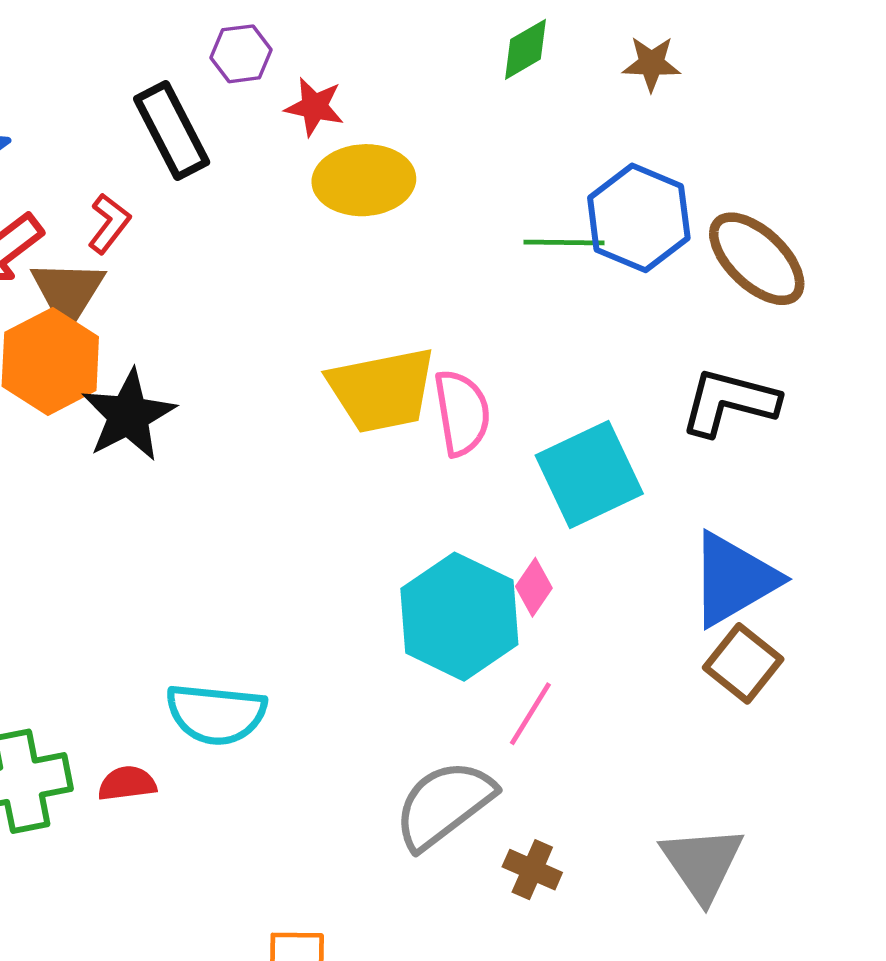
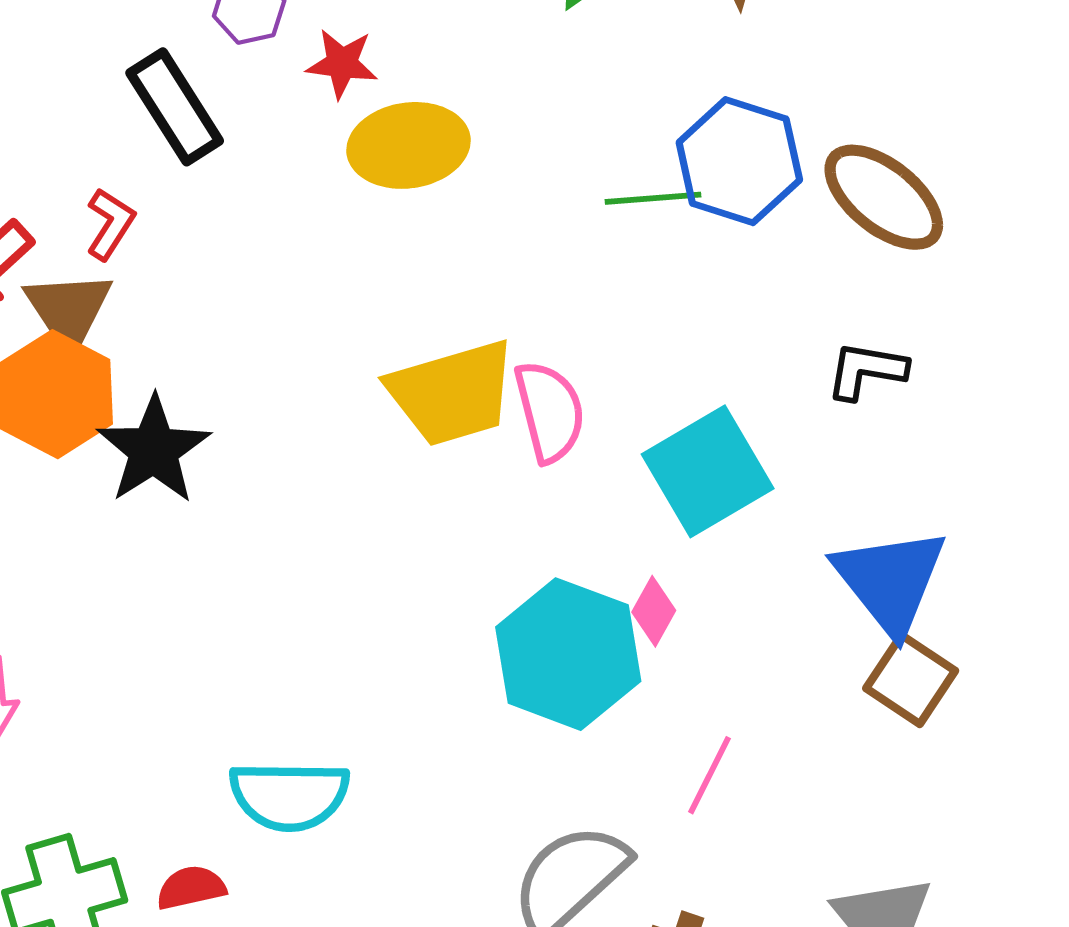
black L-shape: (729, 402) -> (866, 370), size x0.7
blue triangle: (734, 579) -> (890, 581), turned -33
pink line: (530, 714) -> (709, 775), moved

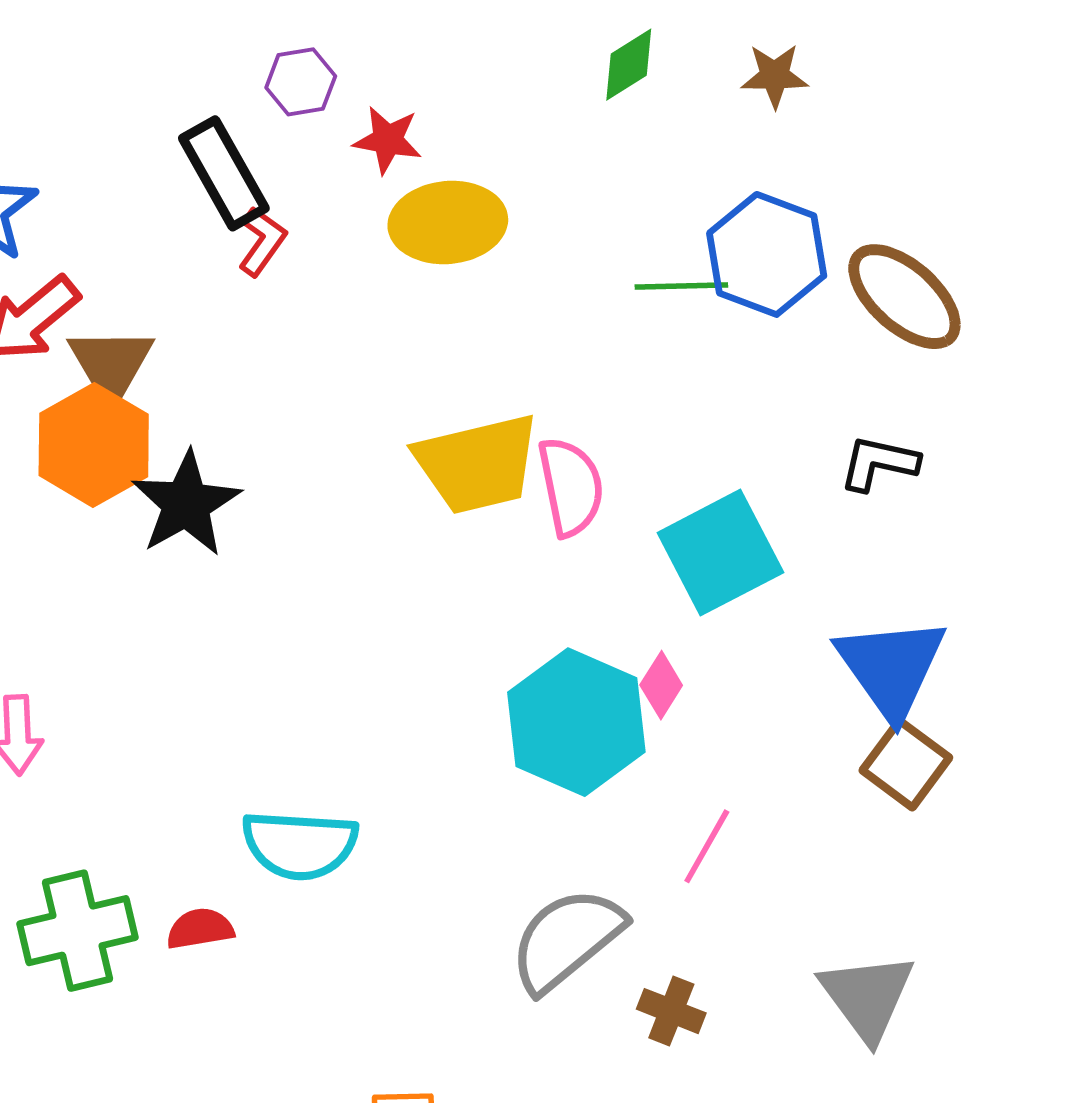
red L-shape: (110, 224) -> (262, 241), moved

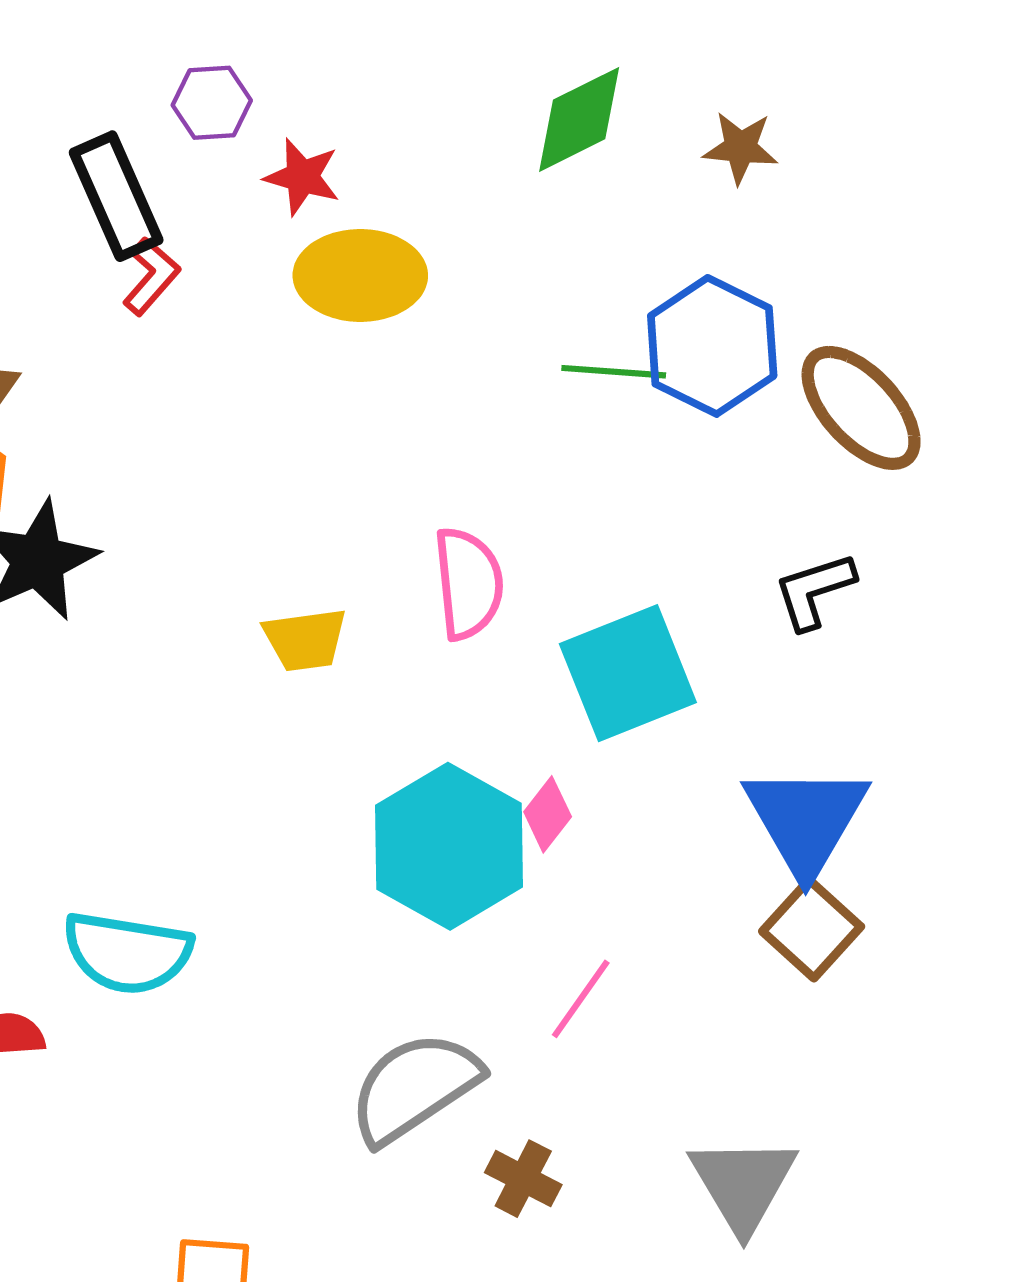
green diamond: (629, 65) -> (579, 119), size x1.4
black L-shape: (879, 463) -> (814, 591), turned -36
yellow trapezoid: (478, 464) -> (305, 640), moved, size x0.6

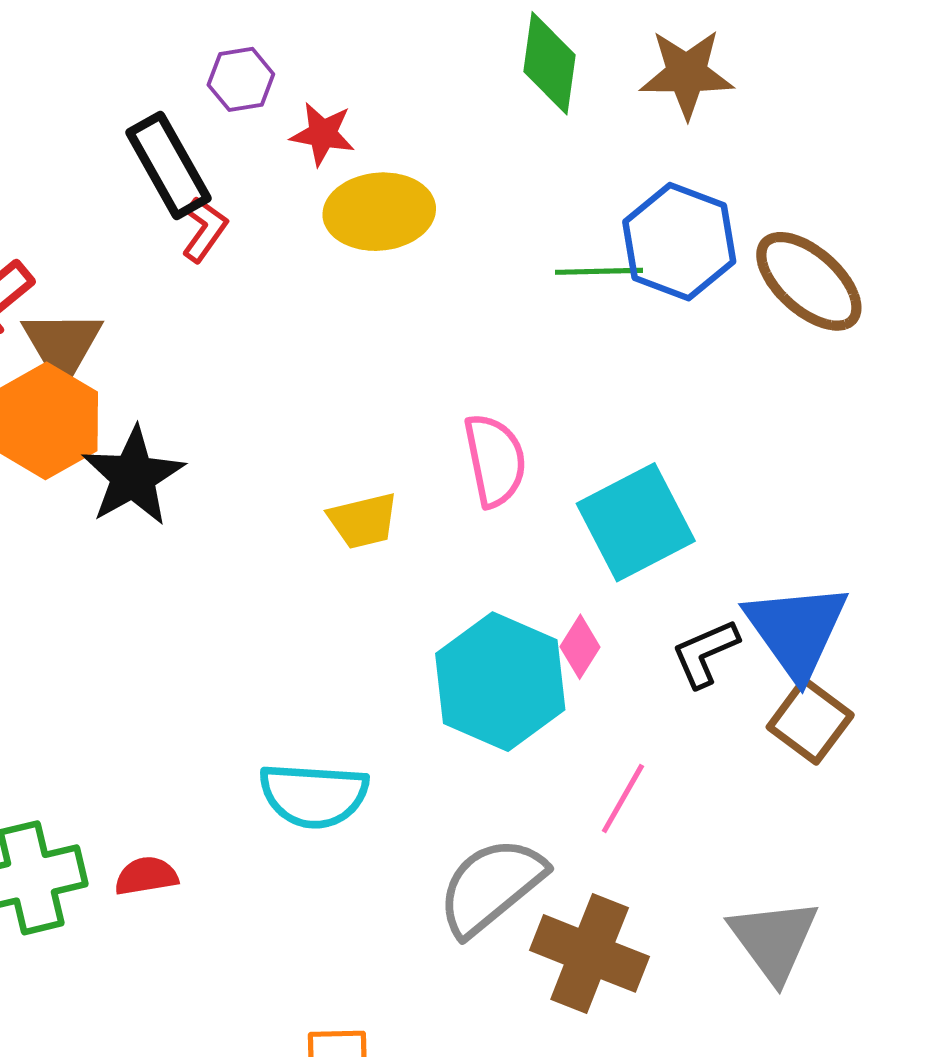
green diamond: (579, 119) -> (549, 63), turned -50
brown star: (741, 148) -> (687, 74), size x1.5
black L-shape: (814, 591) -> (705, 653), moved
cyan semicircle: (127, 953) -> (314, 795), moved
brown cross: (523, 1179) -> (590, 953), size x1.8

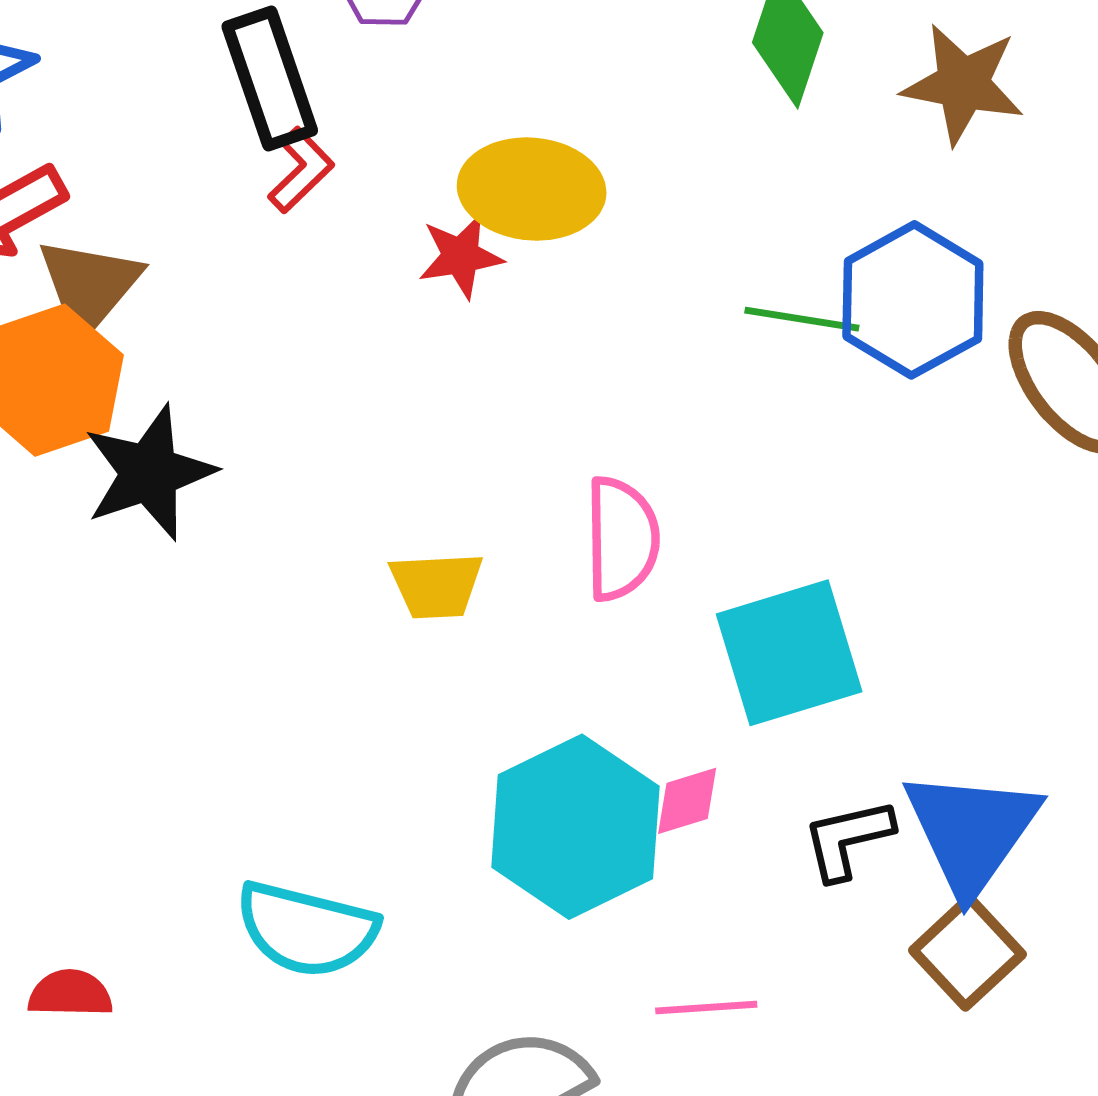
red star: (323, 134) -> (461, 256), moved, turned -30
pink diamond: (580, 647) -> (687, 801), turned 30
pink line: (623, 798) -> (706, 1008), turned 46

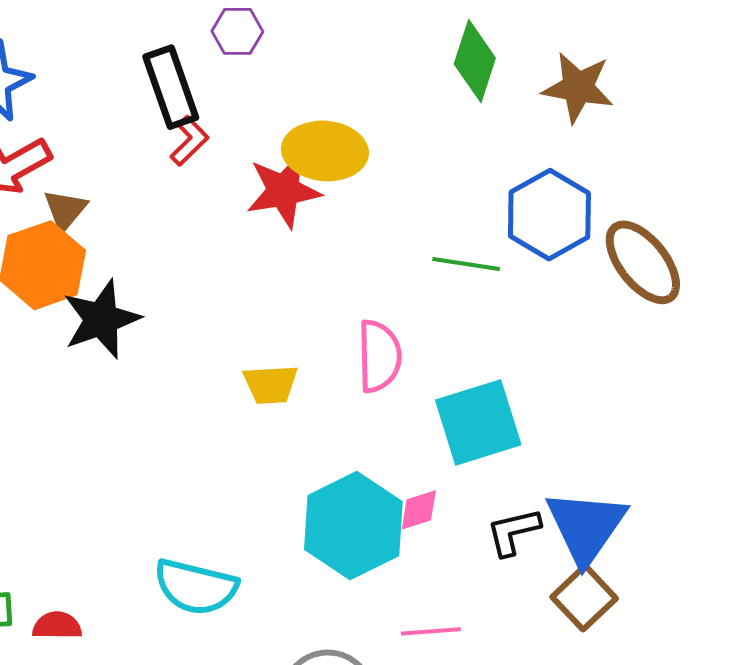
red star: (461, 256) -> (284, 191), size x1.5
brown triangle: (89, 286) -> (65, 210), size x0.7
green line: (802, 319) -> (466, 264), moved

